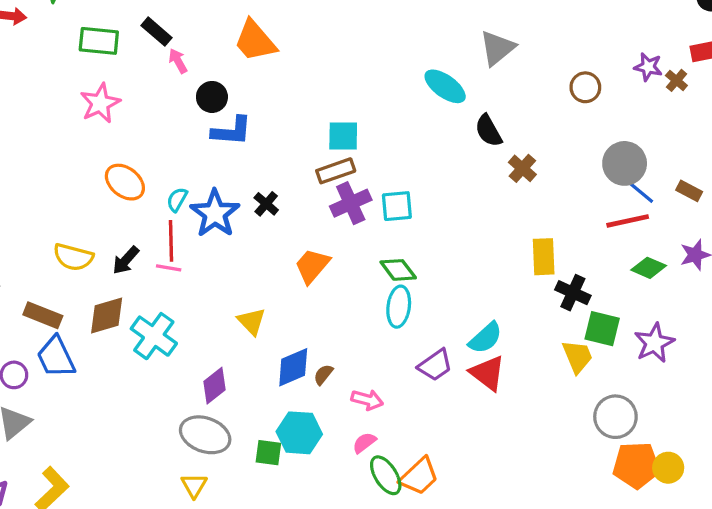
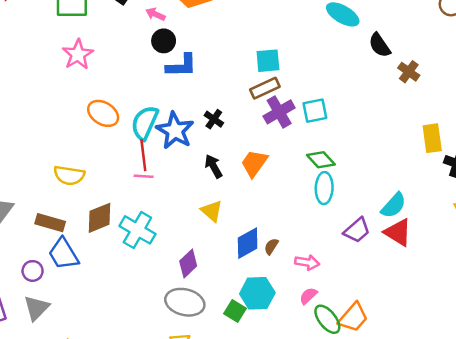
pink arrow: (178, 61) -> (155, 14), moved, turned -30
cyan semicircle: (177, 200) -> (145, 123), size x1.8
black arrow: (126, 260) -> (213, 166), moved, turned 115
green square: (268, 453) -> (235, 311), turned 30

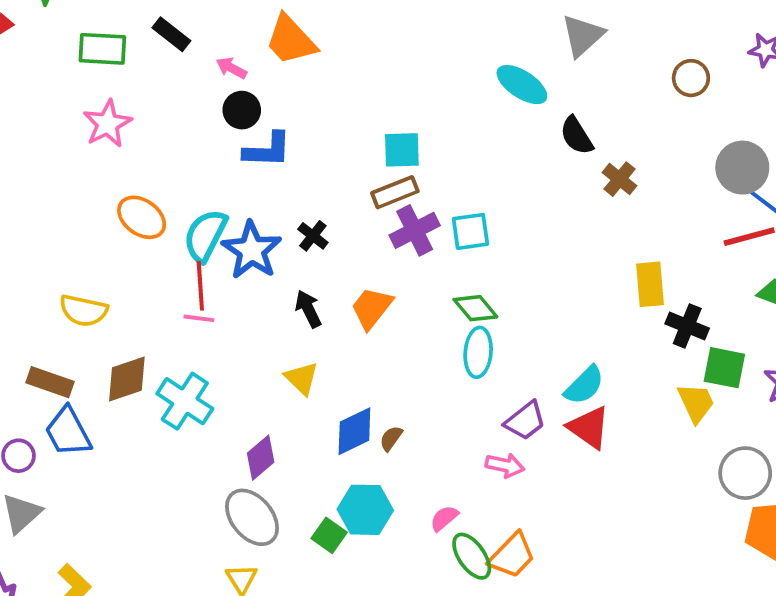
pink arrow: (307, 262) -> (505, 465), moved
gray ellipse: (185, 302) -> (252, 517), turned 33

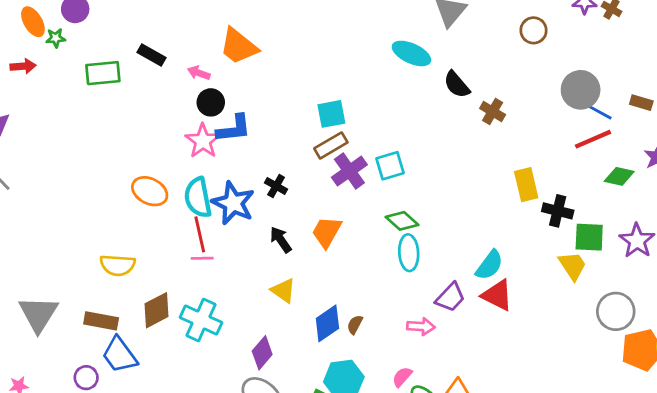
pink star: (107, 124) -> (203, 141), moved
cyan semicircle: (205, 236) -> (198, 197), turned -30
pink arrow: (505, 465) -> (421, 326), moved

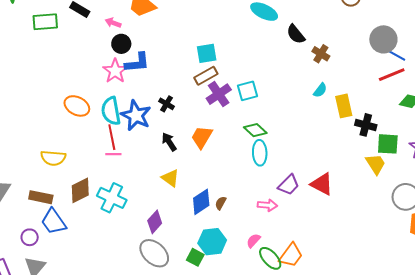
cyan semicircle: (489, 265) -> (320, 90), moved, size x0.7

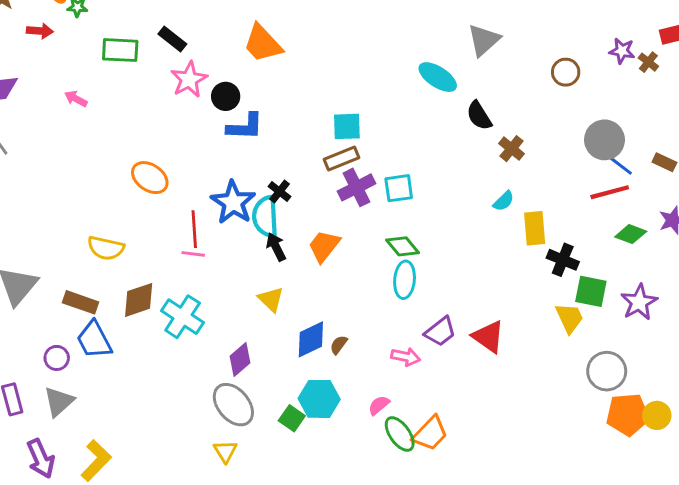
pink arrow: (113, 23) -> (76, 99), moved
pink star: (115, 71) -> (189, 79), moved
cyan semicircle: (111, 111) -> (265, 216), moved

